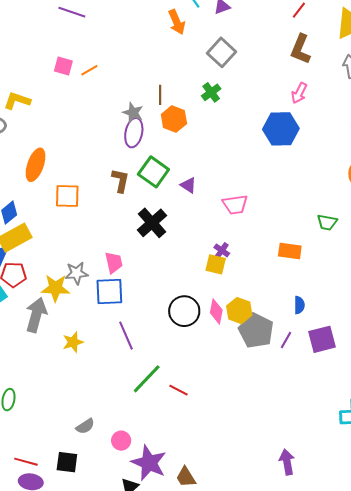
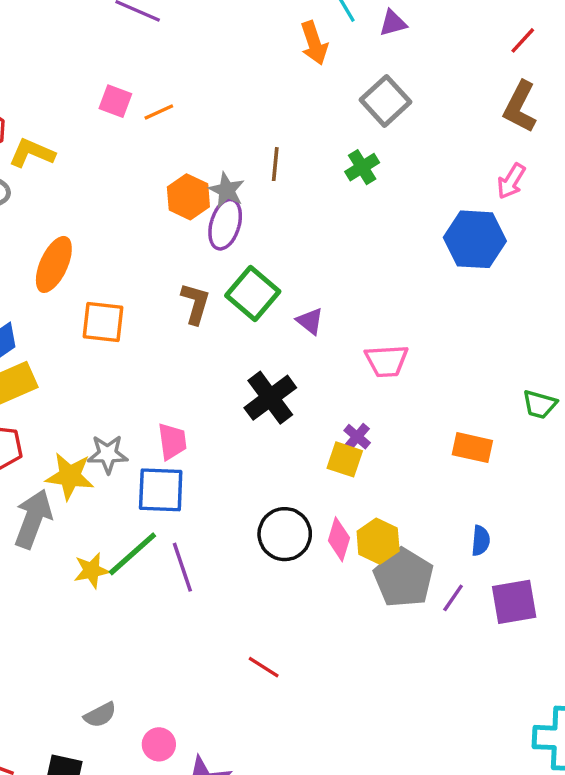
orange hexagon: (174, 119) -> (188, 197), moved
black cross: (152, 223) -> (270, 398), moved
green line: (147, 379) -> (132, 554), moved

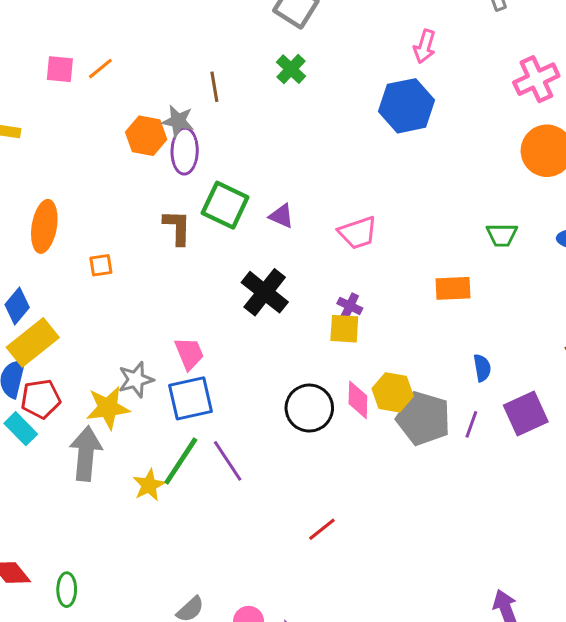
orange square: (103, 322) -> (101, 265), size x0.6
red line: (264, 667) -> (322, 529), turned -56

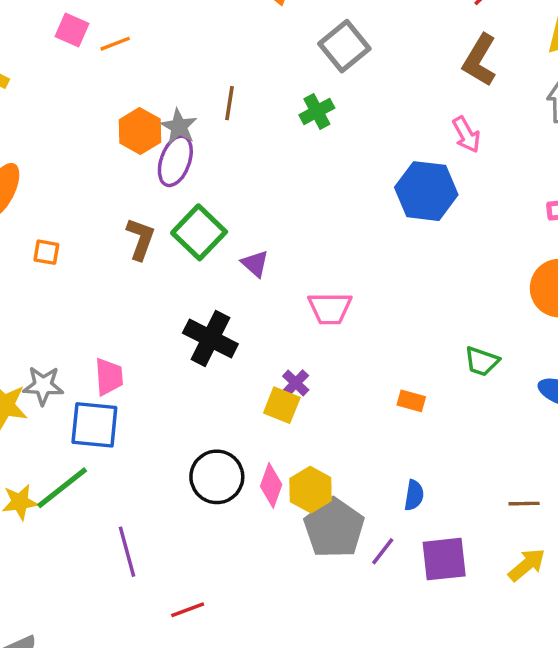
pink arrow: (425, 46) -> (466, 135), turned -64
orange rectangle: (453, 288) -> (411, 401), size x0.7
black cross: (265, 292) -> (210, 338), turned -30
purple line: (228, 461) -> (127, 552), moved

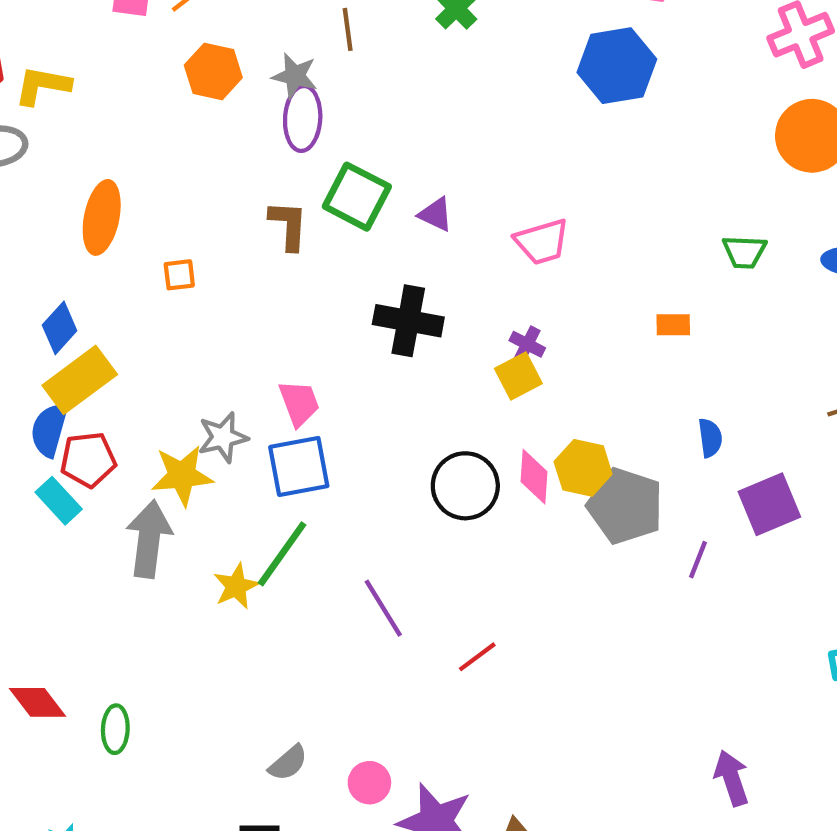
orange hexagon: (140, 131) -> (213, 71), moved
yellow square: (282, 405) -> (518, 376), turned -33
purple line: (383, 551) -> (698, 560), moved

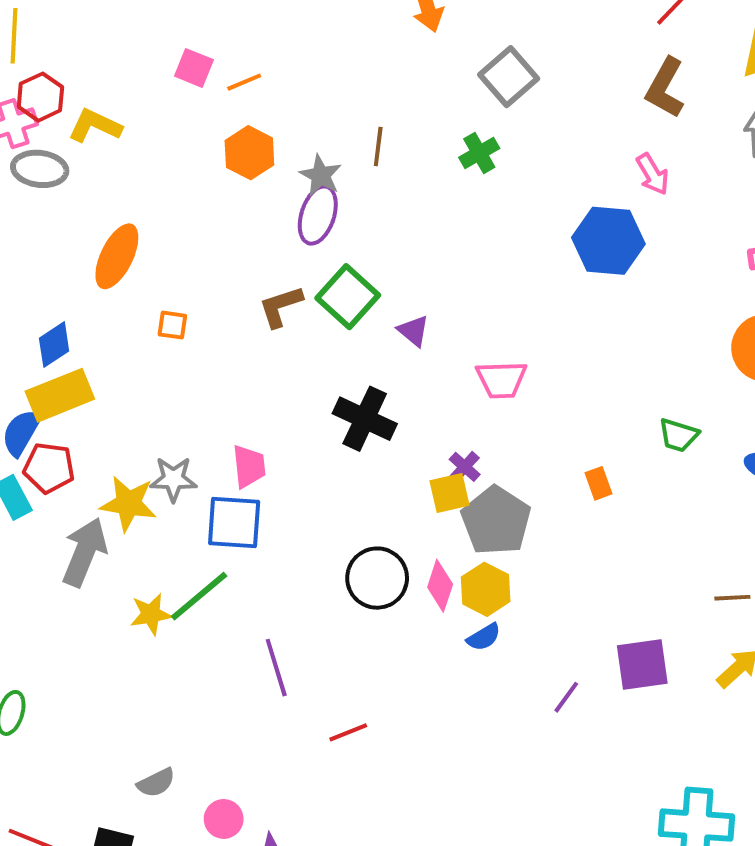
brown L-shape: (288, 225) -> (281, 306), turned -126
orange rectangle: (673, 325) -> (599, 483), turned 56
blue semicircle: (710, 438) -> (484, 637), moved, turned 52
gray pentagon: (625, 506) -> (496, 521), moved

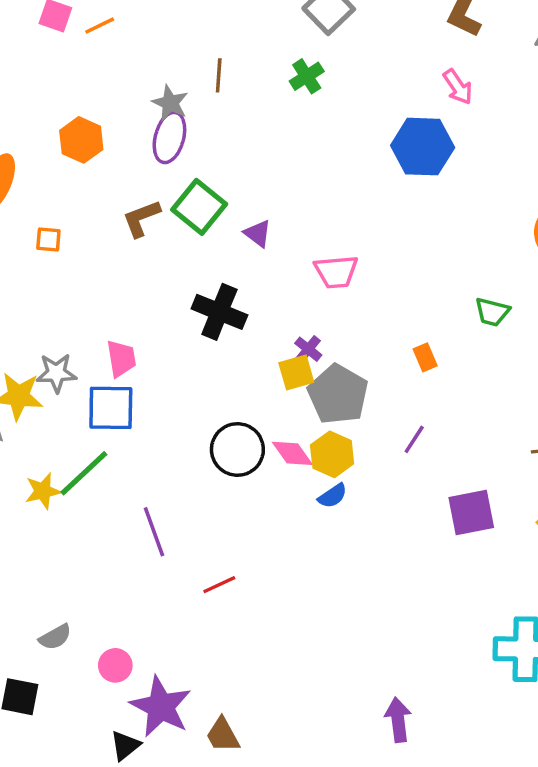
orange hexagon: (249, 153) -> (81, 140), moved
pink diamond: (440, 586) -> (292, 453), turned -51
purple line: (566, 697) -> (414, 439), moved

